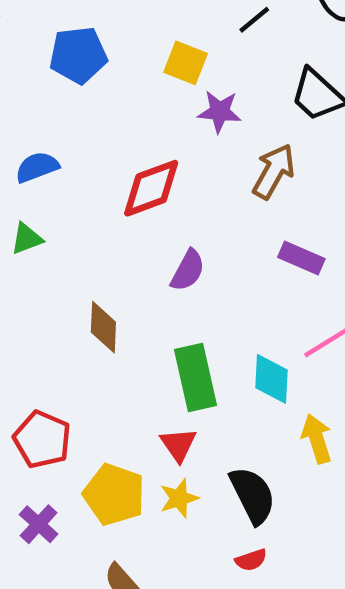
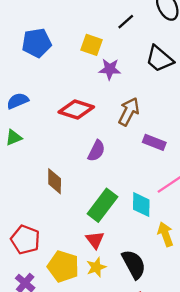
brown arrow: (274, 171) -> (129, 112), moved
red diamond: (151, 188) -> (76, 109), turned 40
green rectangle: (196, 377) -> (102, 205), turned 52

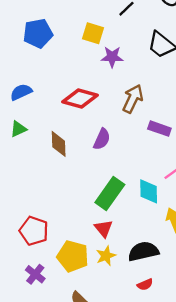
brown diamond: (55, 181) -> (59, 144), moved
black semicircle: (134, 264) -> (143, 251), turned -72

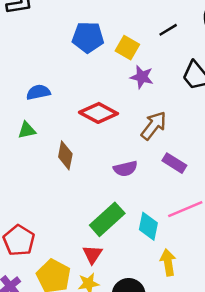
blue pentagon: (38, 33) -> (88, 37), moved
purple semicircle: (102, 139) -> (125, 169), moved, turned 40

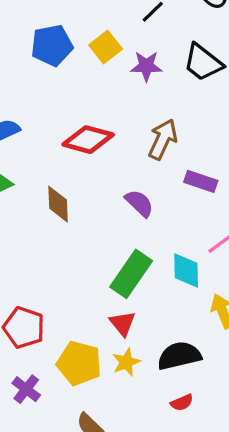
yellow square: (127, 48) -> (106, 47), turned 35
purple star: (142, 77) -> (146, 66), moved
purple semicircle: (125, 169) -> (139, 203), turned -110

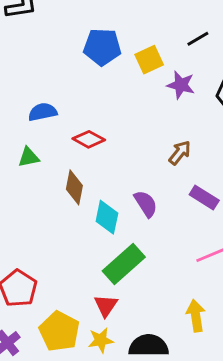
brown arrow: (163, 139) -> (180, 153), size x0.7
red diamond: (88, 140) -> (89, 139), moved, size x0.7
cyan diamond: (186, 271) -> (107, 217), moved

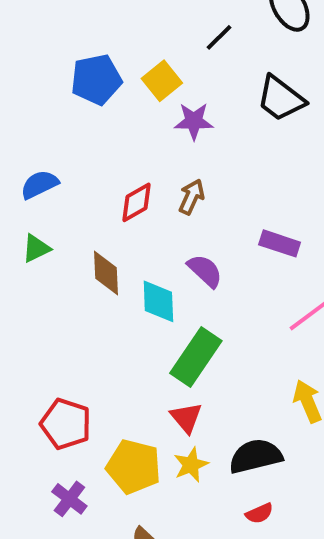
purple star: (181, 85) -> (194, 121), moved
red diamond: (89, 139) -> (137, 202), moved, turned -44
brown arrow: (180, 153) -> (192, 197), moved

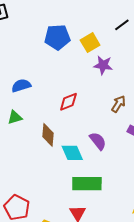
brown arrow: (192, 197) -> (118, 104), moved
cyan diamond: (158, 301) -> (72, 153), turned -30
green rectangle: (196, 357) -> (87, 184), turned 48

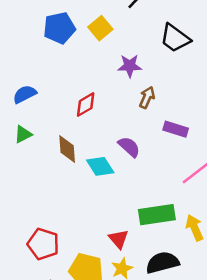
purple star: (103, 65) -> (130, 66), moved
green rectangle: (87, 184) -> (157, 215), moved

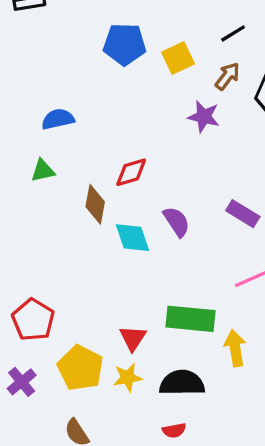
brown arrow: (147, 97) -> (227, 76), moved
red diamond: (86, 105) -> (131, 172), moved

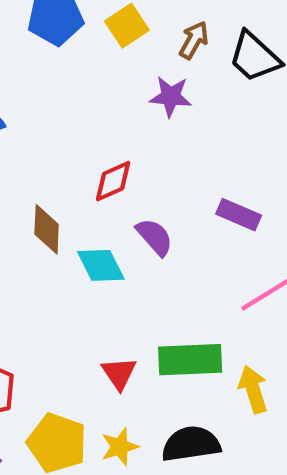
red diamond: (131, 172) -> (113, 181), moved
red triangle: (133, 338) -> (119, 373), moved

